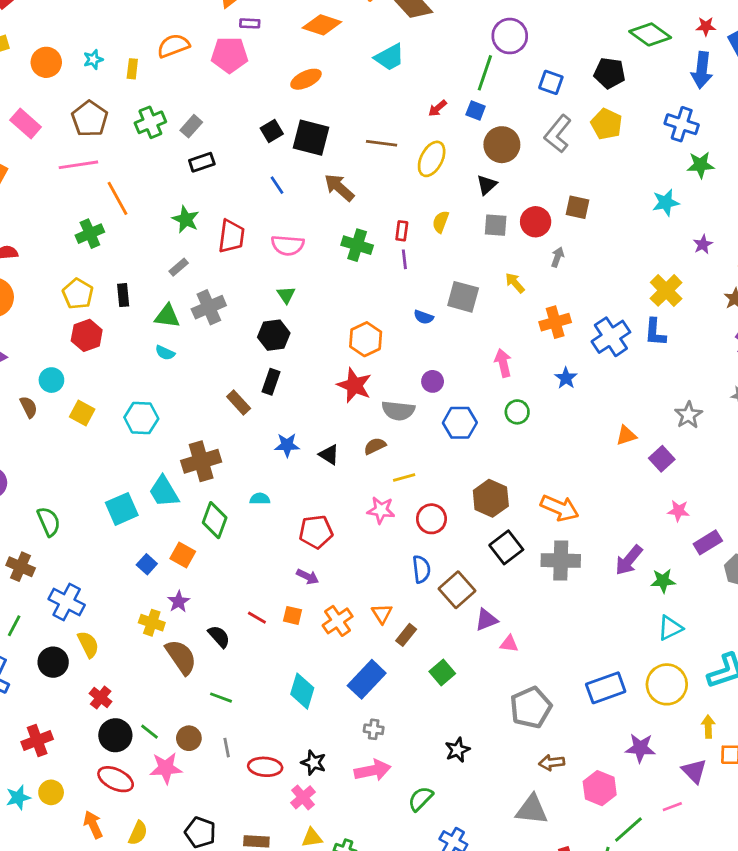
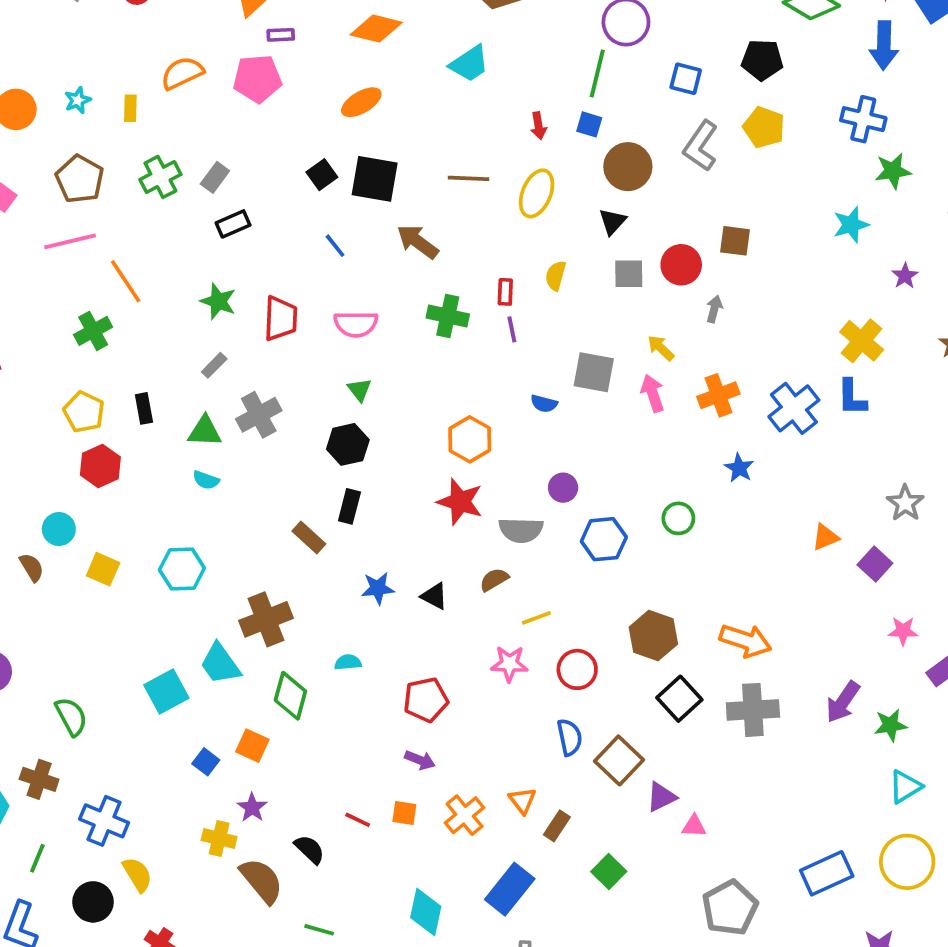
red arrow: (437, 108) -> (539, 126), turned -54
pink arrow: (503, 363) -> (653, 393), moved

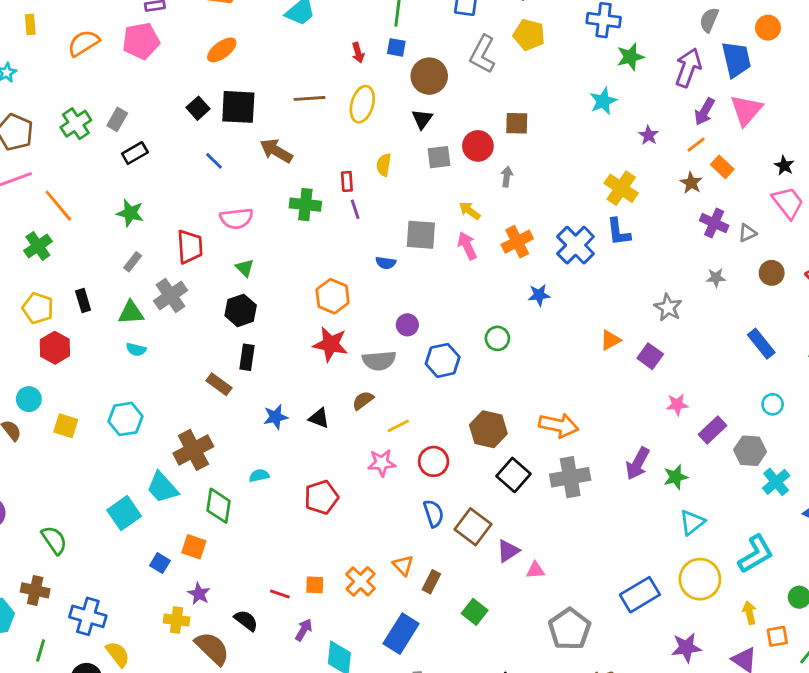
yellow rectangle: (130, 108) -> (30, 24), moved
red trapezoid: (281, 318) -> (190, 247), moved
blue star: (739, 468) -> (539, 295), turned -30
purple arrow: (420, 760) -> (304, 630), moved, turned -75

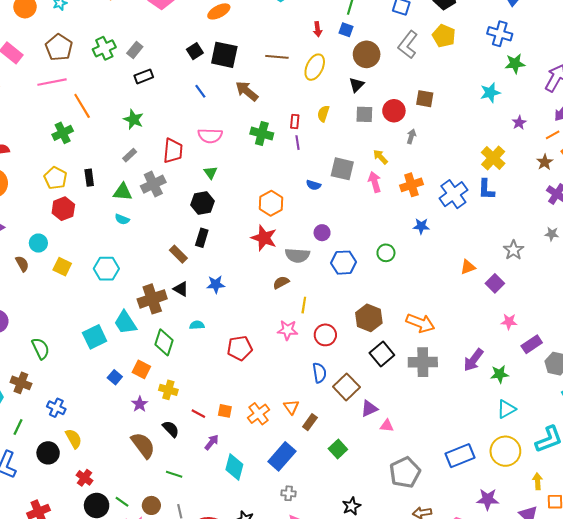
black triangle: (319, 418) -> (181, 289), moved
yellow line: (398, 426) -> (304, 305), turned -63
blue cross: (88, 616) -> (56, 408), size x0.7
yellow cross: (177, 620) -> (168, 390), moved

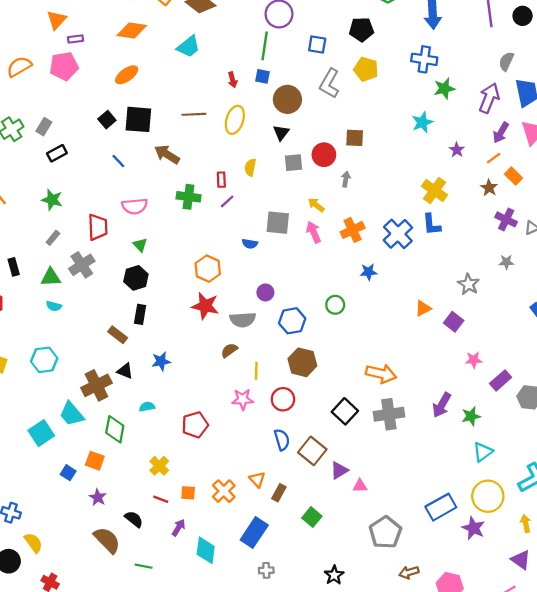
purple line: (297, 143) -> (227, 201), turned 64
brown hexagon: (369, 318) -> (302, 362), moved
yellow cross: (168, 390) -> (159, 466), moved, turned 36
purple star: (488, 499) -> (473, 528), moved, turned 30

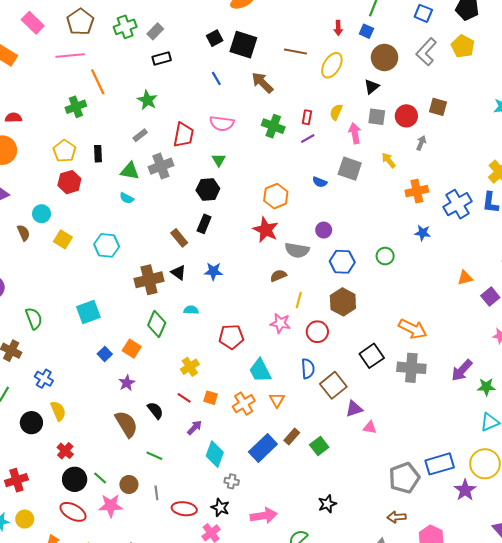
pink arrow: (314, 232) -> (355, 133), moved
cyan trapezoid: (72, 414) -> (260, 371), moved
brown rectangle: (279, 493) -> (292, 437), moved
gray pentagon: (385, 532) -> (404, 478), moved
gray cross: (266, 570) -> (232, 481), moved

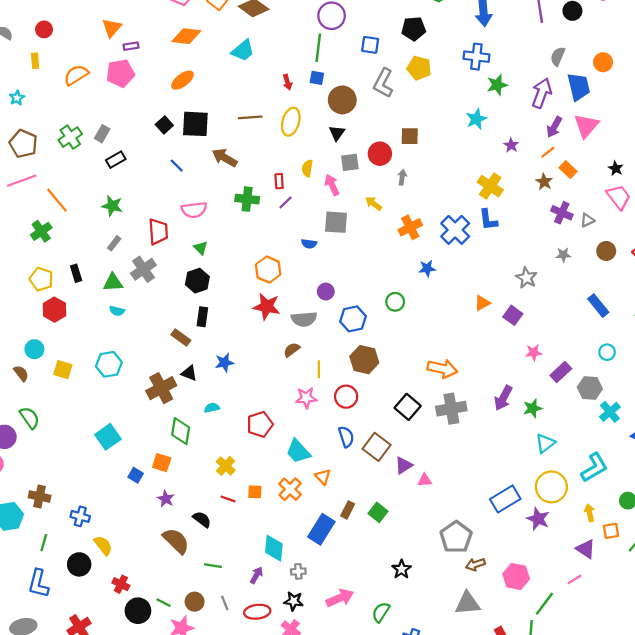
green semicircle: (34, 318) -> (30, 418), moved
purple arrow: (195, 428) -> (257, 575), moved
gray pentagon: (404, 478) -> (456, 537), moved

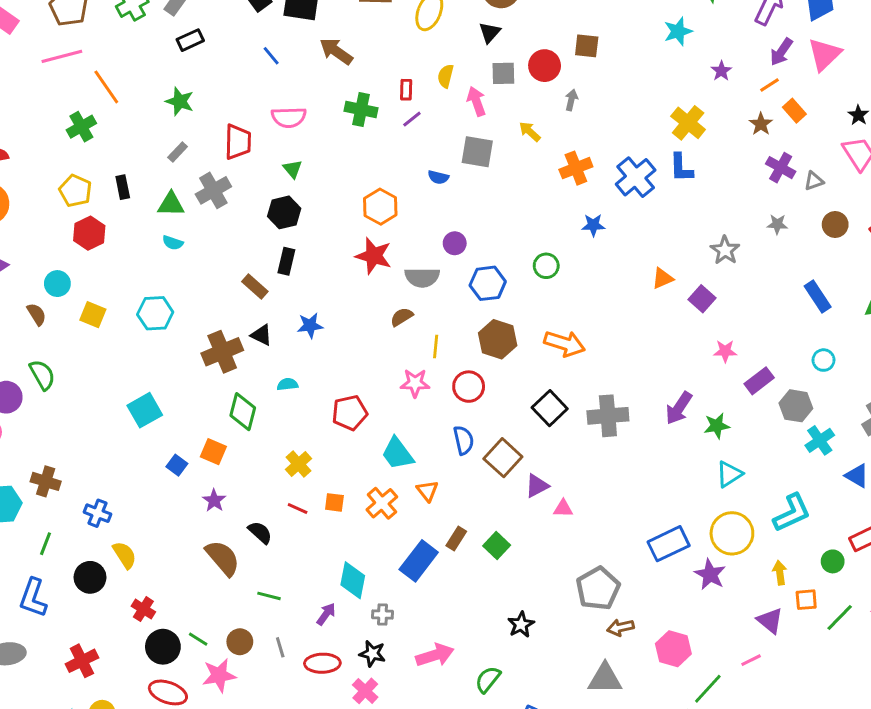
orange arrow: (442, 369) -> (565, 344), moved

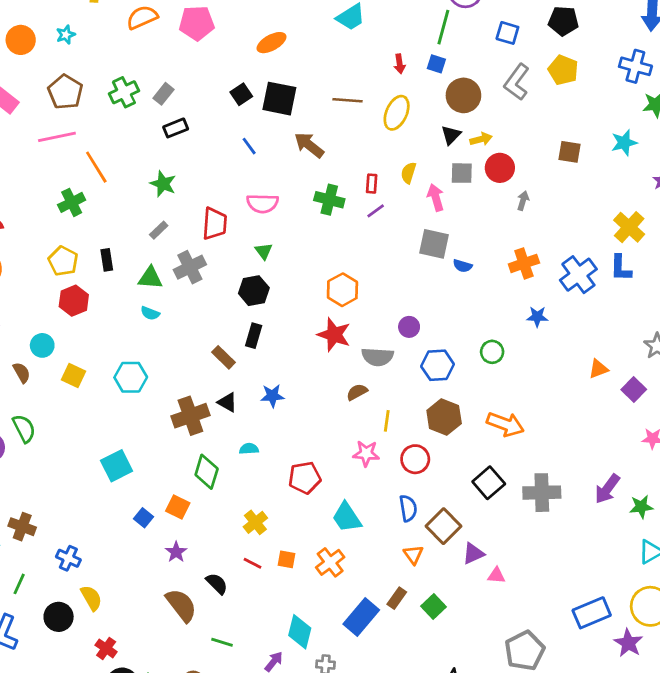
brown square: (587, 46) -> (570, 152), moved
yellow arrow: (530, 132) -> (481, 139), moved, turned 120
blue semicircle: (438, 177) -> (463, 266), moved
orange triangle: (427, 491) -> (413, 555), moved

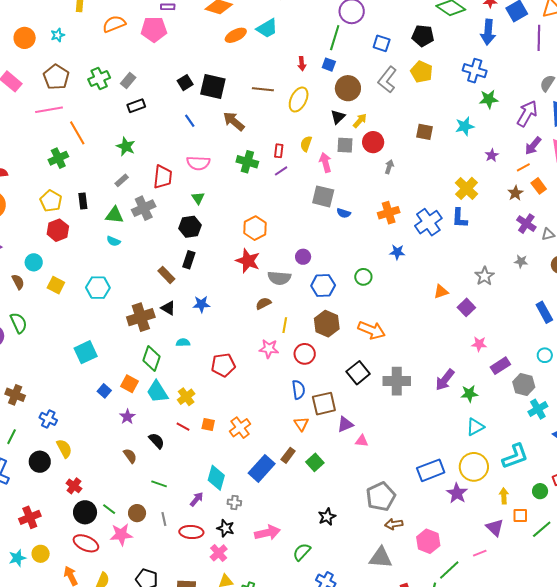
orange ellipse: (271, 43) -> (236, 35), moved
yellow arrow: (481, 139) -> (360, 121), turned -35
cyan trapezoid: (347, 517) -> (157, 392), moved
brown square: (443, 526) -> (324, 404), turned 30
brown semicircle: (181, 605) -> (130, 456), size x0.6

